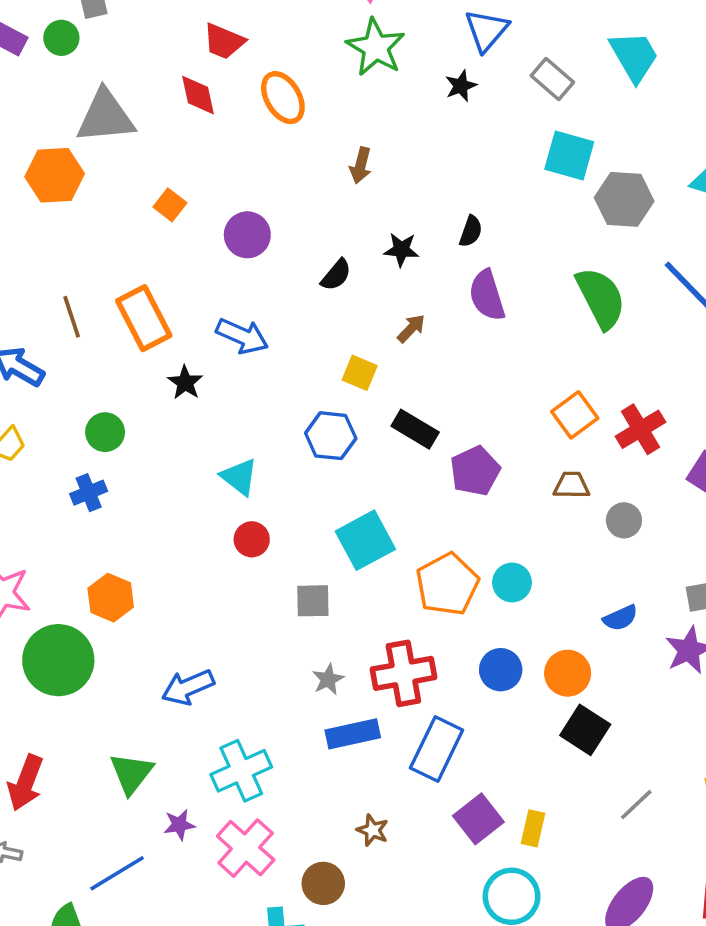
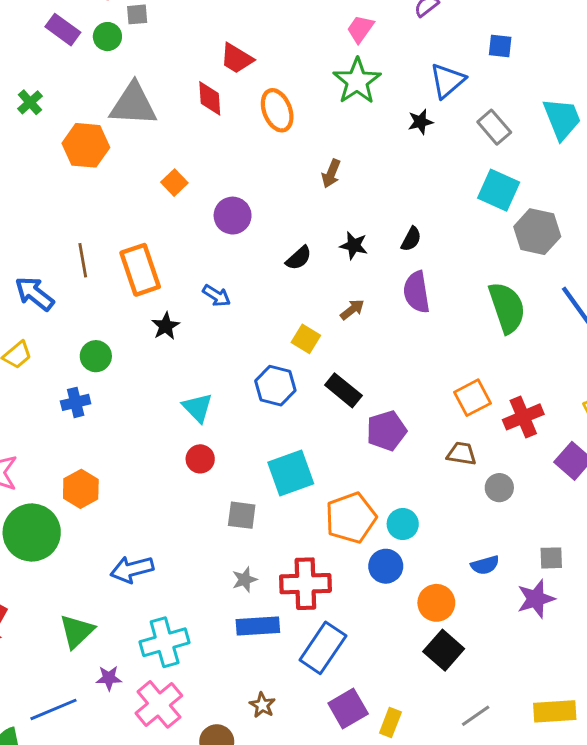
blue arrow: (242, 336) -> (217, 296), size x0.7
blue circle: (501, 670) -> (386, 566), moved

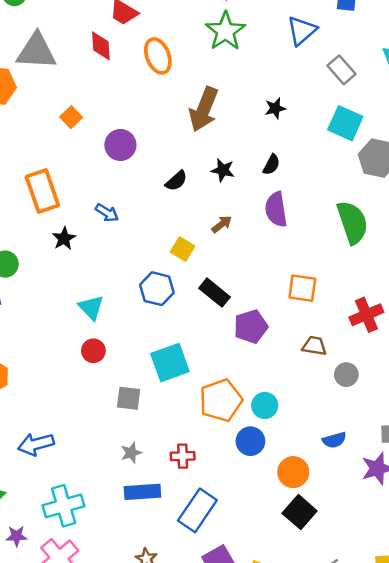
black star: (420, 122) -> (275, 108), moved
brown arrow: (331, 173) -> (204, 109), size x1.8
orange square: (473, 398) -> (302, 288), moved, turned 36
red cross: (305, 584) -> (183, 456), size x0.6

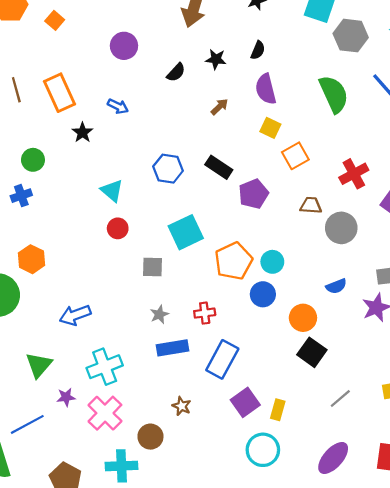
orange square: (71, 117) -> (55, 20), moved
yellow square: (183, 249) -> (270, 128), moved
orange square: (302, 288) -> (295, 156), turned -32
gray circle: (346, 375) -> (341, 228), size x1.5

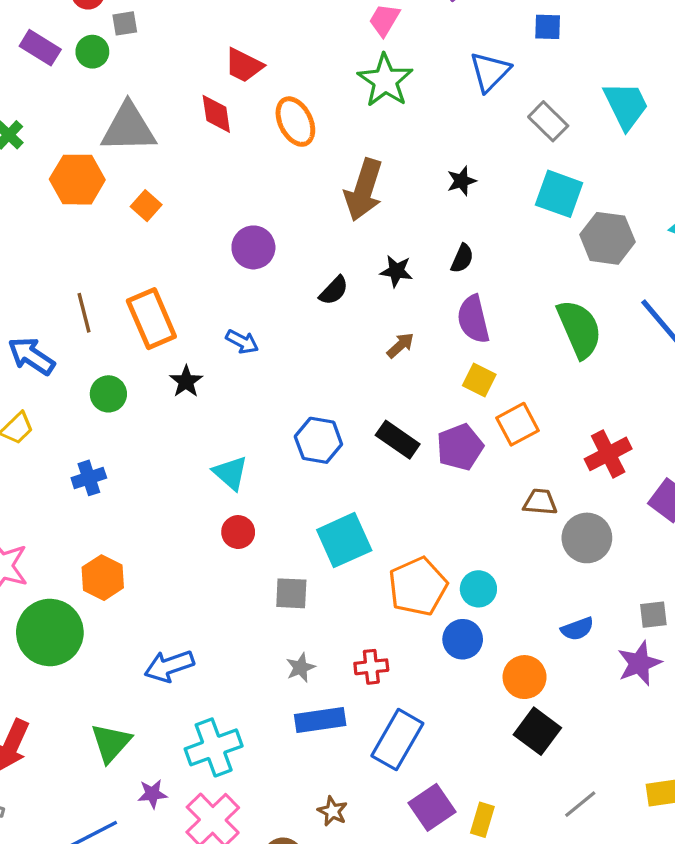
green circle: (33, 160) -> (108, 394), moved
purple pentagon: (254, 194) -> (460, 447), moved

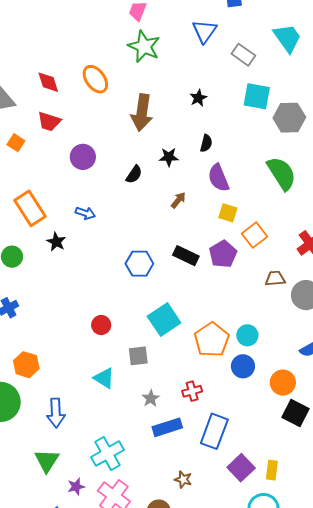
red trapezoid: (244, 65) -> (49, 122), moved
cyan triangle: (230, 473) -> (104, 378), moved
blue arrow: (169, 666) -> (56, 413), moved, turned -64

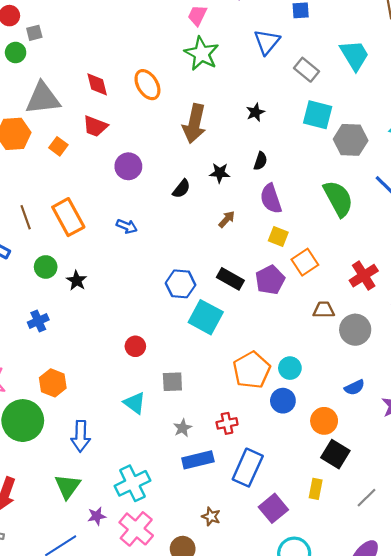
black star: (56, 242) -> (77, 281), moved
cyan square: (164, 320) -> (206, 317), moved, turned -32
yellow rectangle: (272, 470) -> (316, 489), moved

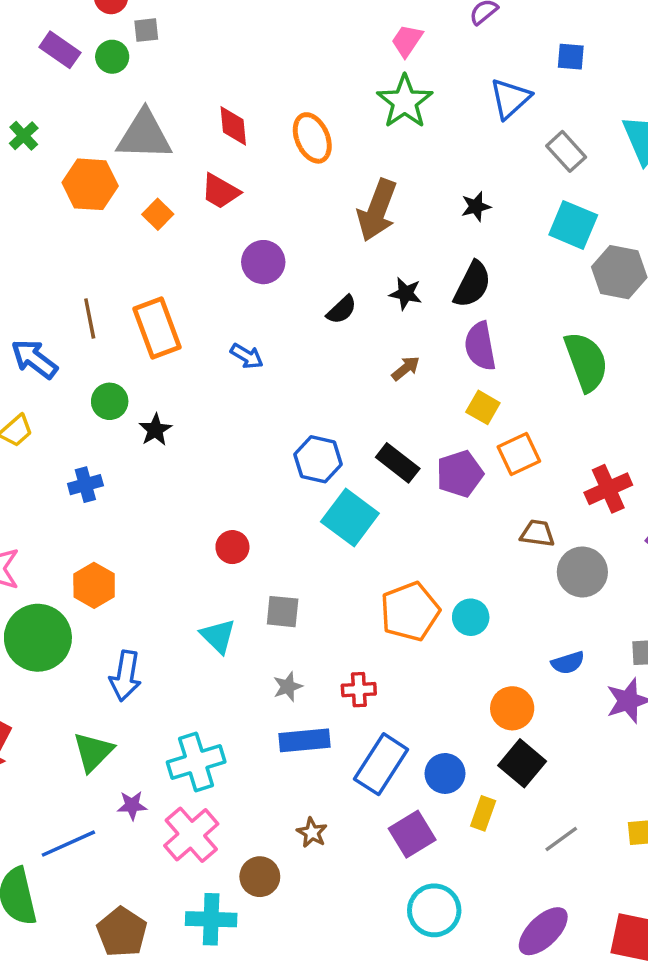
black semicircle: (260, 161) -> (472, 284), size x1.6
blue circle: (283, 401) -> (445, 773), moved

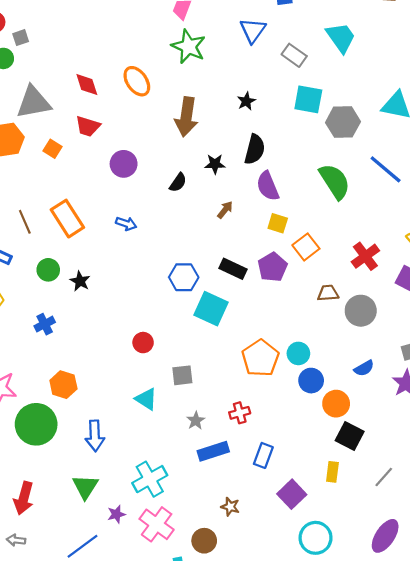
blue rectangle: (381, 764) -> (263, 455), size x0.7
blue circle: (445, 773) -> (311, 381), moved

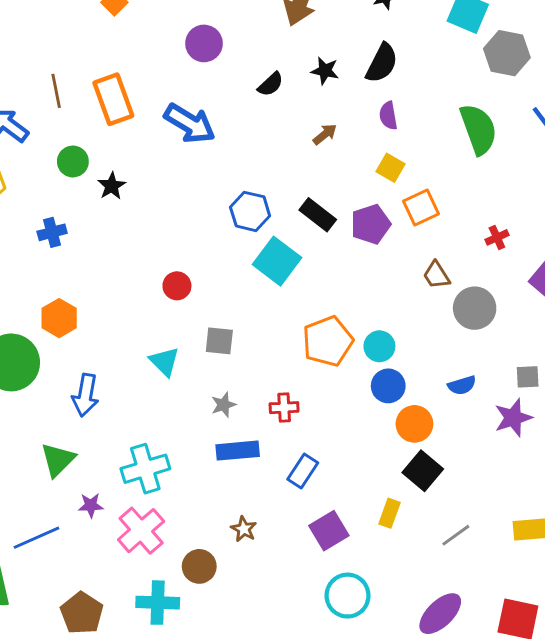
purple semicircle: (268, 186) -> (388, 116), size x0.7
blue arrow: (126, 224) -> (190, 123), size x1.8
red cross: (365, 256) -> (497, 237), size x0.6
brown trapezoid: (328, 293) -> (436, 275), turned -130

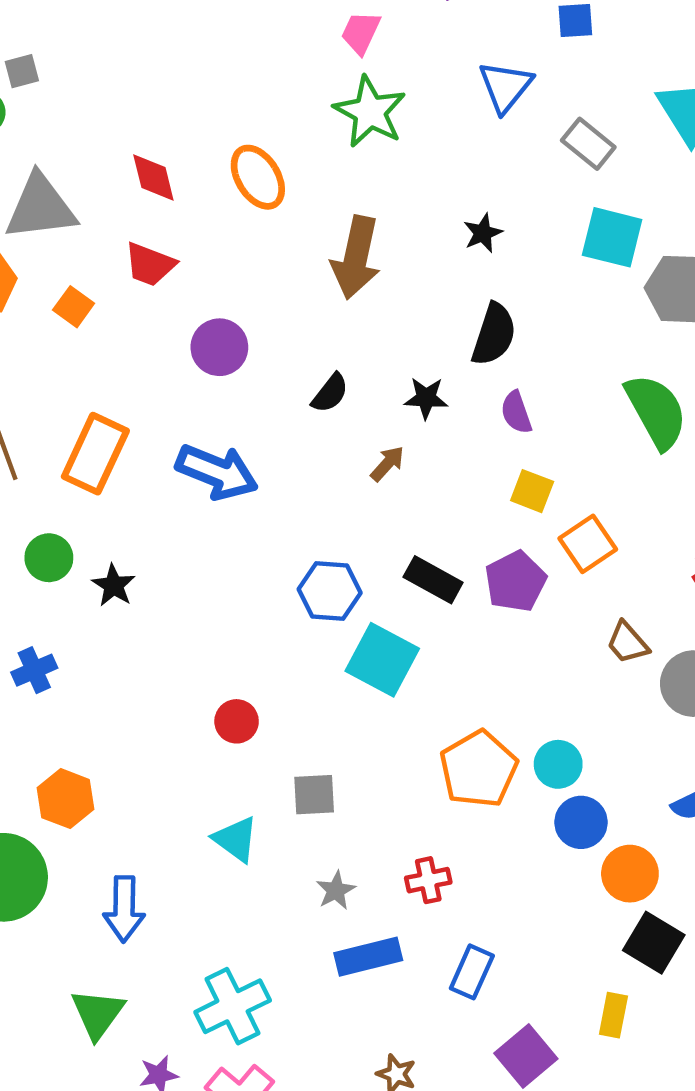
black star: (325, 71) -> (426, 398), moved
orange rectangle: (113, 99) -> (95, 454), turned 54
brown arrow: (325, 134) -> (387, 464), moved

